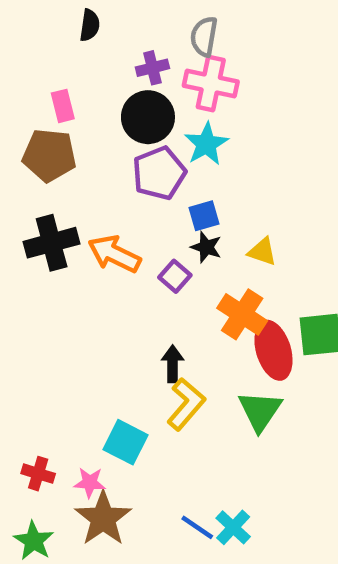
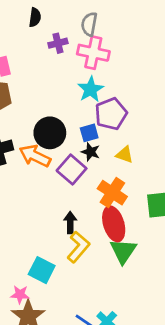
black semicircle: (90, 25) -> (35, 17), moved
black circle: (148, 117) -> (50, 133), moved
purple pentagon: (159, 173) -> (111, 114), moved
purple square: (175, 276) -> (72, 170), size x1.5
red ellipse: (273, 350) -> (114, 224), moved

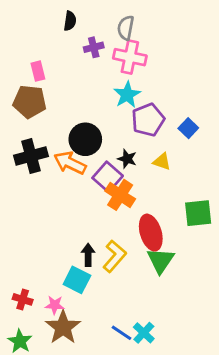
blue square: (89, 133) -> (188, 128), moved, turned -30
orange cross: (112, 193) -> (120, 195), moved
black arrow: (70, 223) -> (88, 255), moved

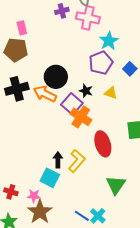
cyan star: (127, 95) -> (109, 41), moved
green triangle: (160, 260) -> (116, 185), moved

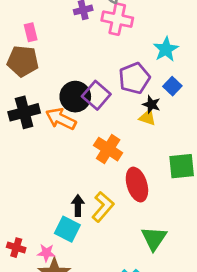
cyan star: (109, 41) -> (166, 49), moved
black star: (86, 91) -> (151, 104), moved
purple square: (72, 104) -> (96, 95), moved

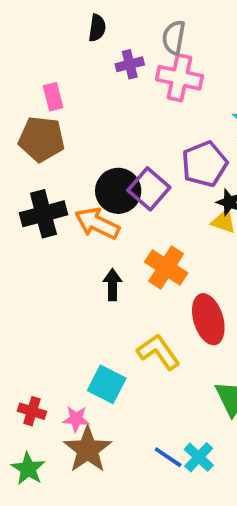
black arrow: (78, 206) -> (112, 285), moved
yellow L-shape: (103, 207) -> (158, 352), turned -76

